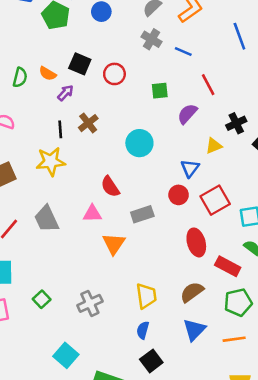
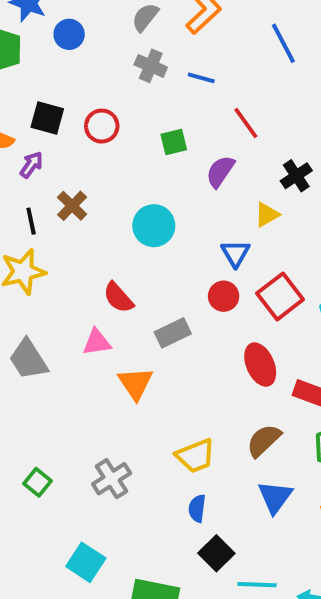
yellow trapezoid: (146, 296) -> (195, 456), turned 84

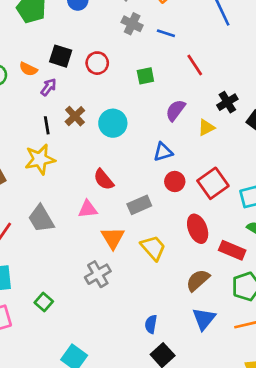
purple semicircle: (220, 171) -> (175, 110), moved
cyan circle: (154, 226) -> (113, 123), moved
blue triangle: (235, 253) -> (163, 152), moved, turned 42
yellow trapezoid: (195, 456) -> (153, 248), moved, turned -112
gray cross: (112, 479) -> (98, 274), moved

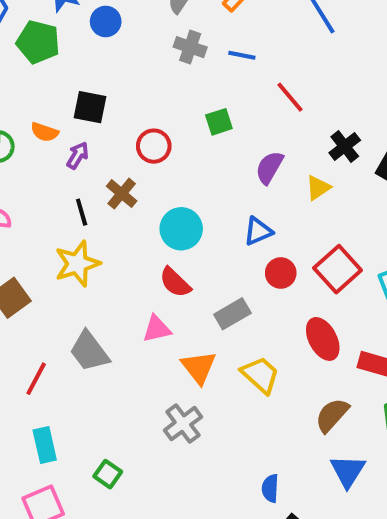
red circle: (97, 63) -> (154, 146), moved
cyan circle: (113, 123) -> (181, 229), moved

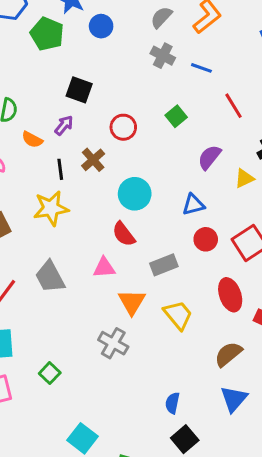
green square: (219, 122) -> (176, 116), turned -30
orange semicircle: (44, 132) -> (32, 140), moved
gray cross: (183, 424) -> (113, 343), turned -32

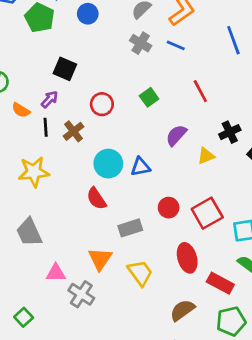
blue line: (201, 68) -> (176, 45), moved
black line: (60, 169) -> (46, 127), moved
blue triangle: (193, 205) -> (140, 167), moved
pink triangle: (104, 268) -> (56, 273), moved

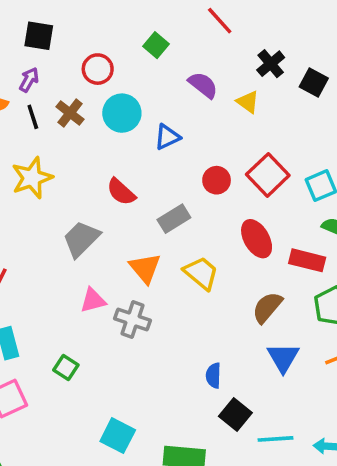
purple semicircle: (176, 135) -> (203, 85), turned 100
yellow triangle: (206, 156) -> (248, 102), turned -48
cyan circle: (108, 164) -> (122, 113), moved
gray trapezoid: (29, 232) -> (81, 239), moved, turned 84

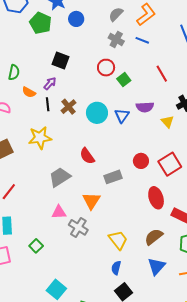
red circle: (98, 69) -> (106, 68), moved
purple semicircle: (203, 85) -> (145, 107), turned 126
blue triangle: (167, 137) -> (122, 116), moved, turned -42
yellow trapezoid: (201, 273) -> (118, 240), moved

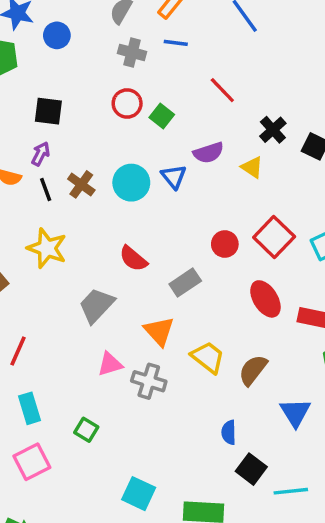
yellow star: (40, 138) -> (47, 248), turned -30
brown semicircle: (154, 237) -> (253, 370), moved
yellow trapezoid: (118, 240) -> (208, 357), moved

